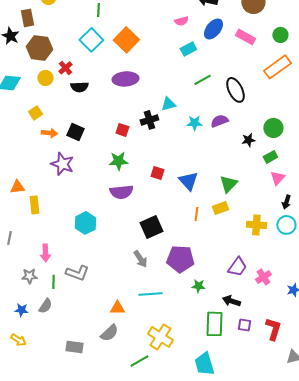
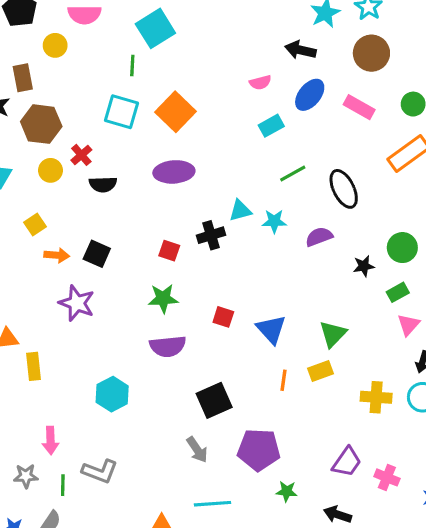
cyan square: (91, 40) -> (121, 112), turned -30
cyan star: (194, 123) -> (274, 221), moved
pink cross: (263, 277) -> (387, 477), turned -35

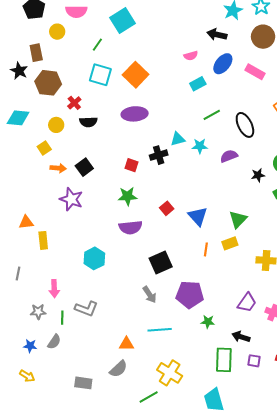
green line: (132, 65) -> (97, 45), moved, turned 32
yellow circle: (50, 170) -> (56, 125), moved
black square: (97, 254) -> (84, 167), turned 30
red square: (223, 317) -> (167, 208), turned 32

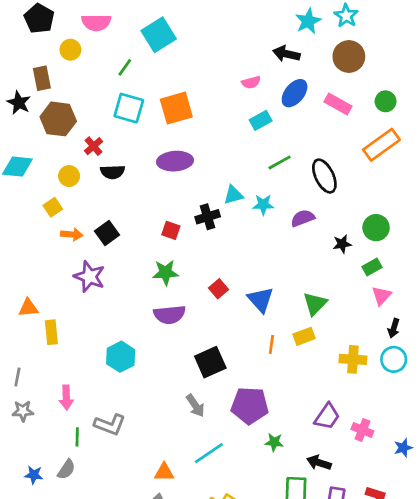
orange square: (136, 75) -> (176, 108), turned 30
gray star: (38, 312) -> (23, 411), moved
cyan line: (160, 330) -> (209, 453), turned -30

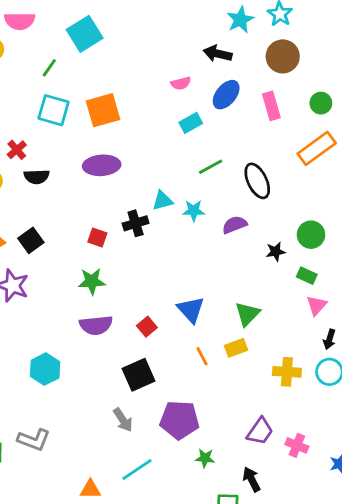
pink rectangle: (338, 104) -> (271, 106), turned 45
green rectangle: (372, 267) -> (307, 276), turned 54
red square: (218, 289) -> (147, 327), moved
orange line: (271, 344) -> (202, 356), turned -36
black arrow: (319, 463) -> (252, 479), turned 45

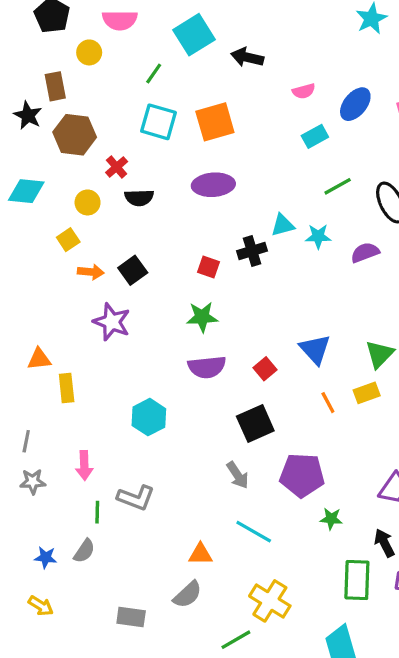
black arrow: (218, 54) -> (247, 57), moved
cyan line: (137, 469) -> (254, 532), turned 64

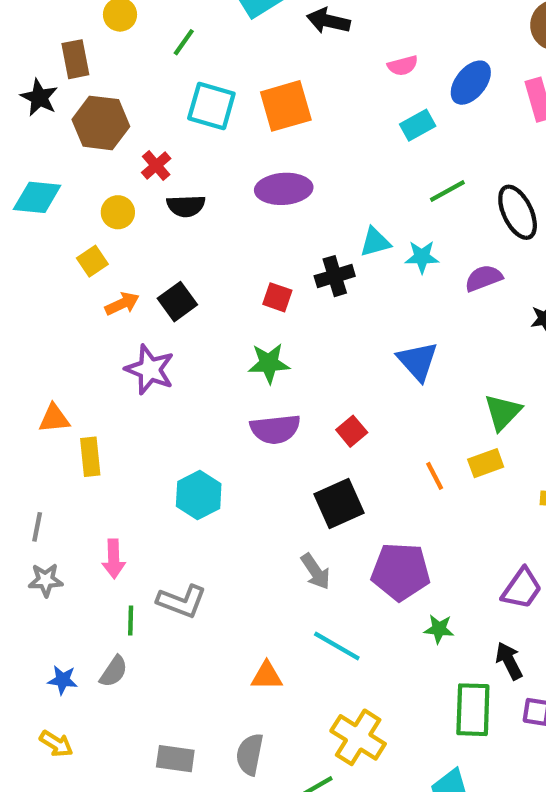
green line: (154, 73) -> (184, 42), moved
orange arrow: (91, 272) -> (122, 304), turned -30
blue triangle: (315, 349) -> (418, 361), moved
gray semicircle: (188, 595) -> (250, 754), moved, turned 144

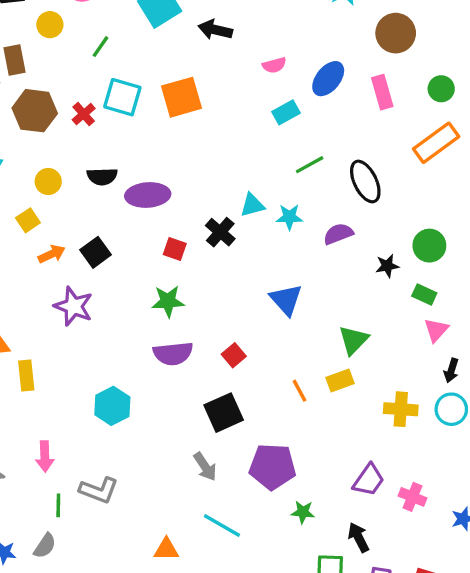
red cross: (156, 165) -> (84, 114), moved
purple ellipse: (284, 189) -> (148, 195), moved
black cross: (335, 276) -> (220, 232), turned -32

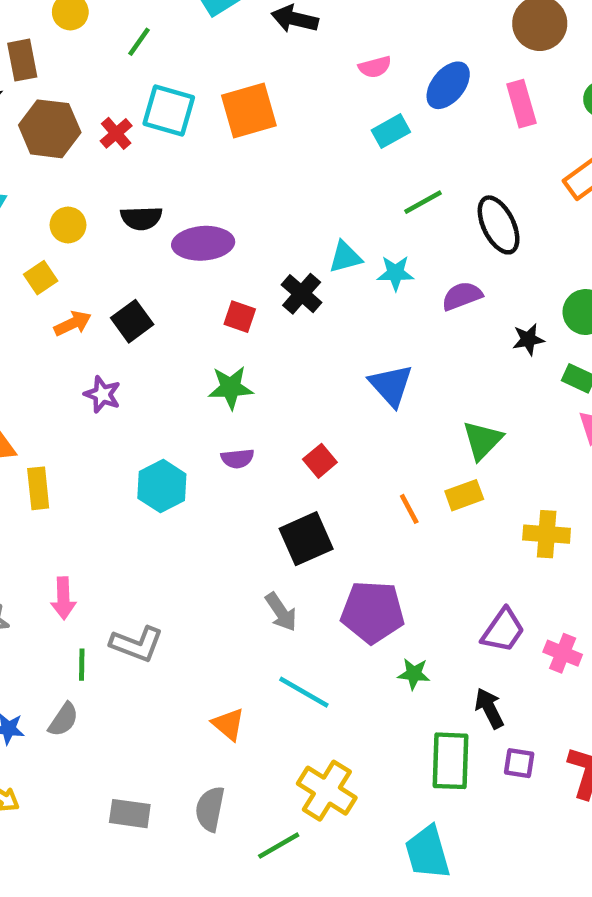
purple star: (74, 306) -> (102, 394), size x0.7
purple semicircle: (173, 354) -> (237, 459), size x0.6
cyan hexagon: (112, 406) -> (162, 486), moved
orange triangle: (166, 549) -> (228, 724), turned 40

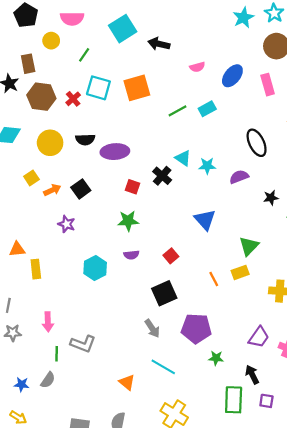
cyan rectangle: (391, 131) -> (207, 109), moved
green line: (423, 202) -> (177, 111), moved
yellow circle: (68, 225) -> (50, 143), size x1.5
cyan triangle: (345, 257) -> (183, 158), turned 49
yellow square: (41, 278) -> (31, 178), moved

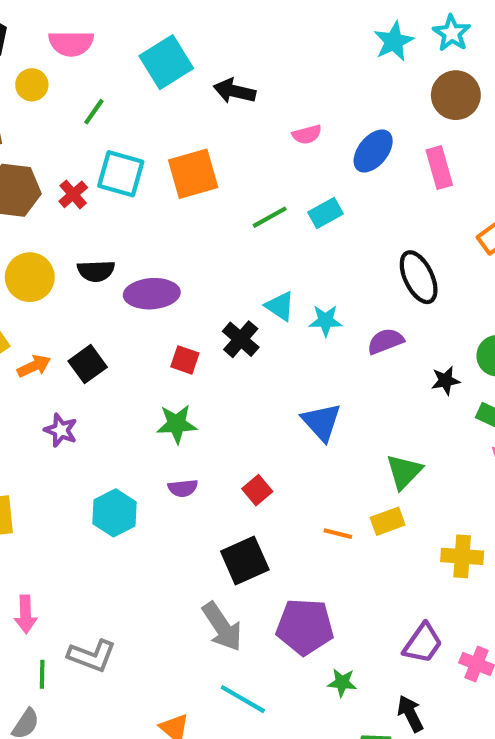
orange line: (214, 279) -> (338, 534), turned -48
gray arrow: (152, 328) -> (222, 627), size x1.4

